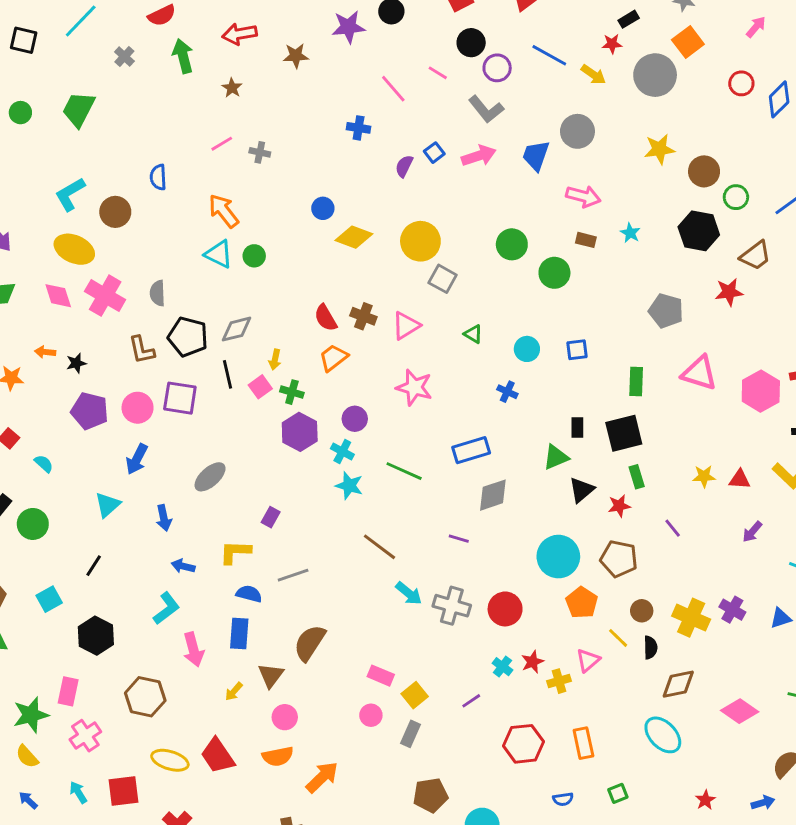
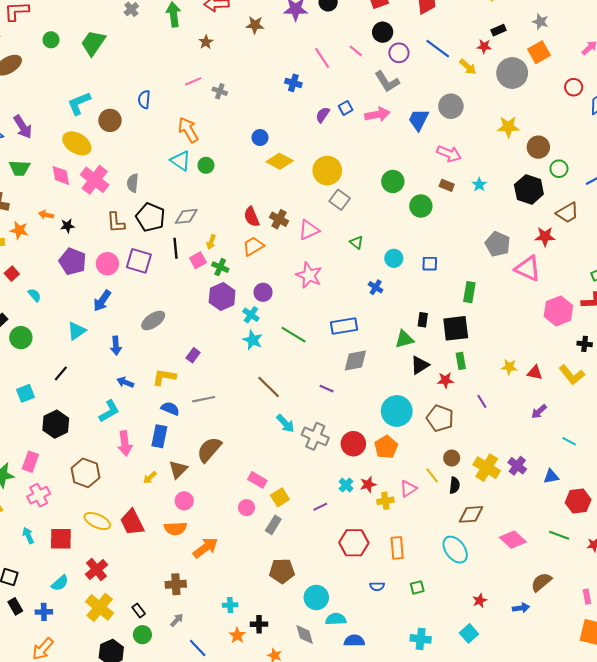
pink triangle: (699, 373) -> (528, 269), moved
orange pentagon: (582, 603) -> (386, 447), moved

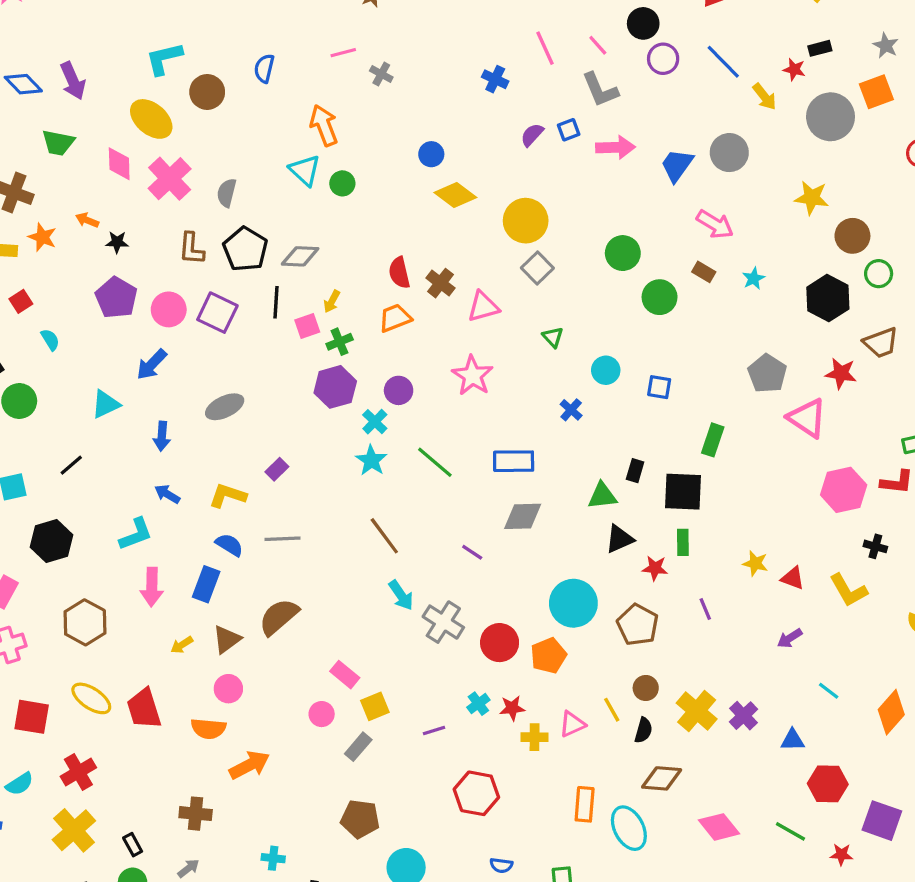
gray L-shape: (387, 82) -> (600, 90), moved
green cross: (220, 267) -> (340, 342), turned 35
orange rectangle: (397, 548) -> (585, 804), moved

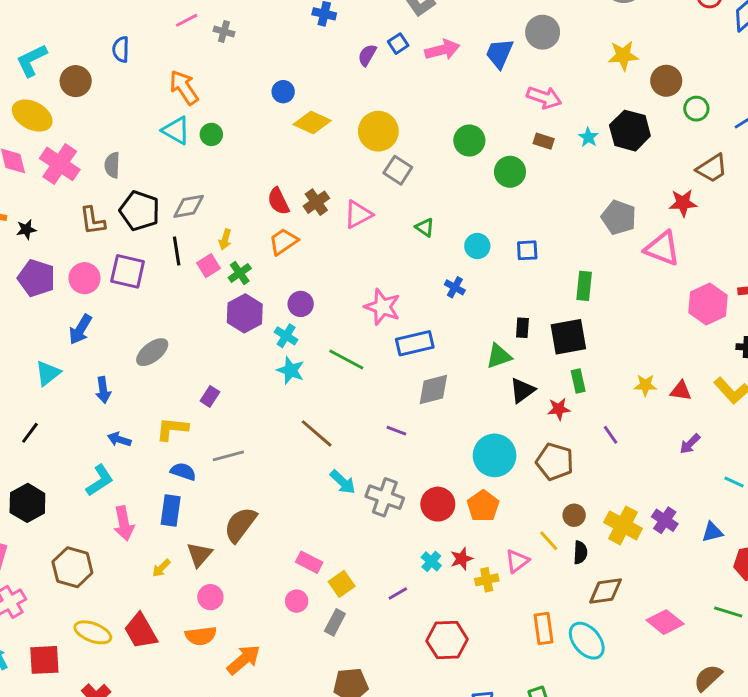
brown cross: (441, 283) -> (316, 202), turned 30
black hexagon: (828, 298) -> (630, 131), moved
pink star: (472, 376) -> (382, 307), moved

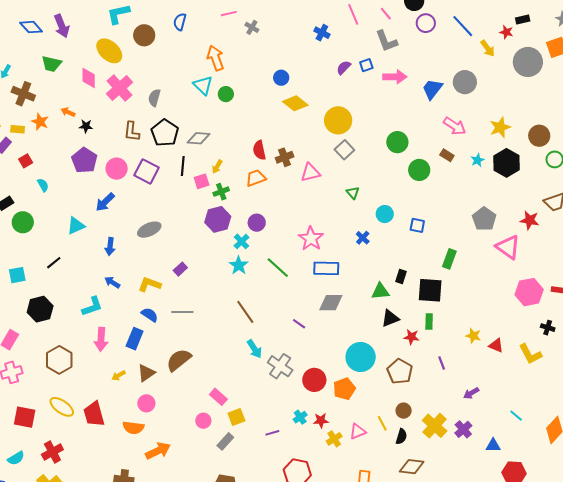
yellow star: (623, 55) -> (500, 127), moved, turned -30
purple arrow: (690, 444) -> (471, 393), moved
yellow cross: (487, 580) -> (334, 439), turned -35

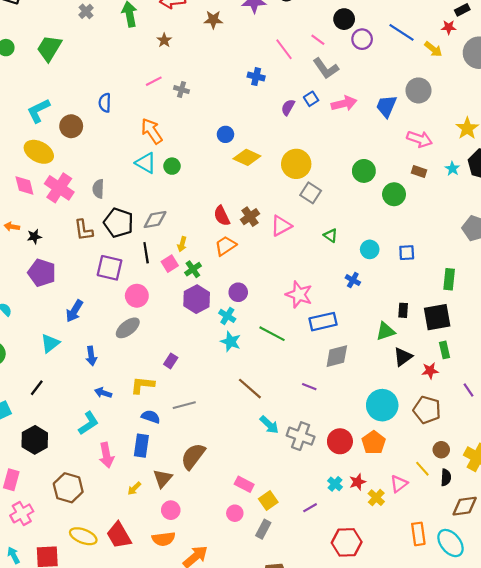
pink circle: (117, 169) -> (137, 296), moved

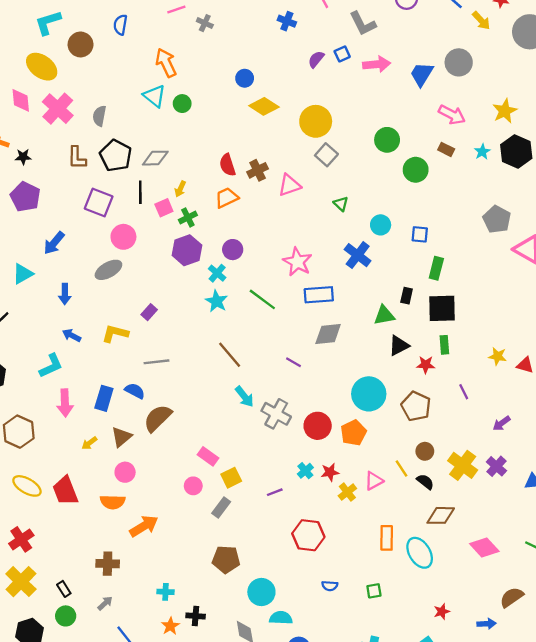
green rectangle: (449, 279) -> (436, 268), moved
blue cross: (353, 280) -> (358, 255), size x1.6
blue semicircle: (151, 417) -> (135, 391), moved
black semicircle: (446, 477) -> (425, 482), turned -63

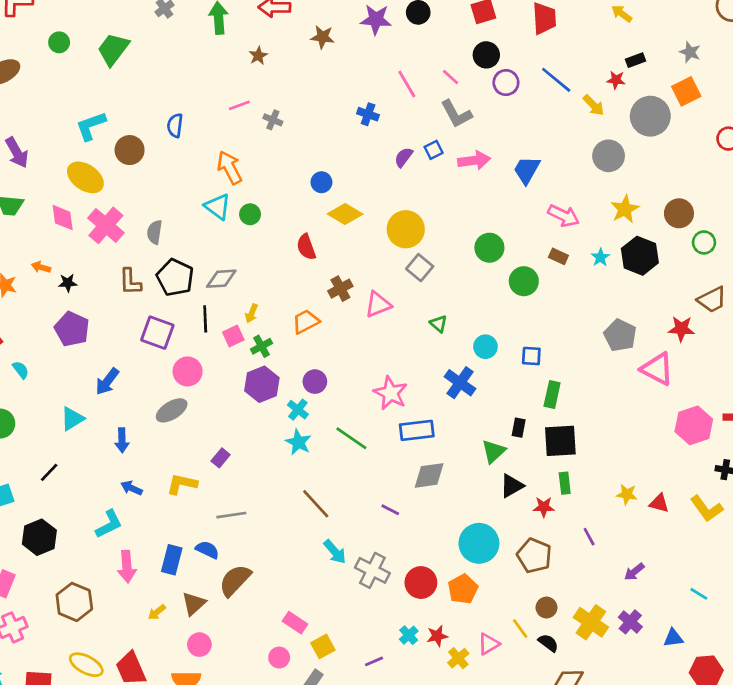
gray circle: (459, 62) -> (609, 156), moved
red semicircle: (227, 165) -> (306, 247), moved
green triangle: (384, 315) -> (494, 451), turned -30

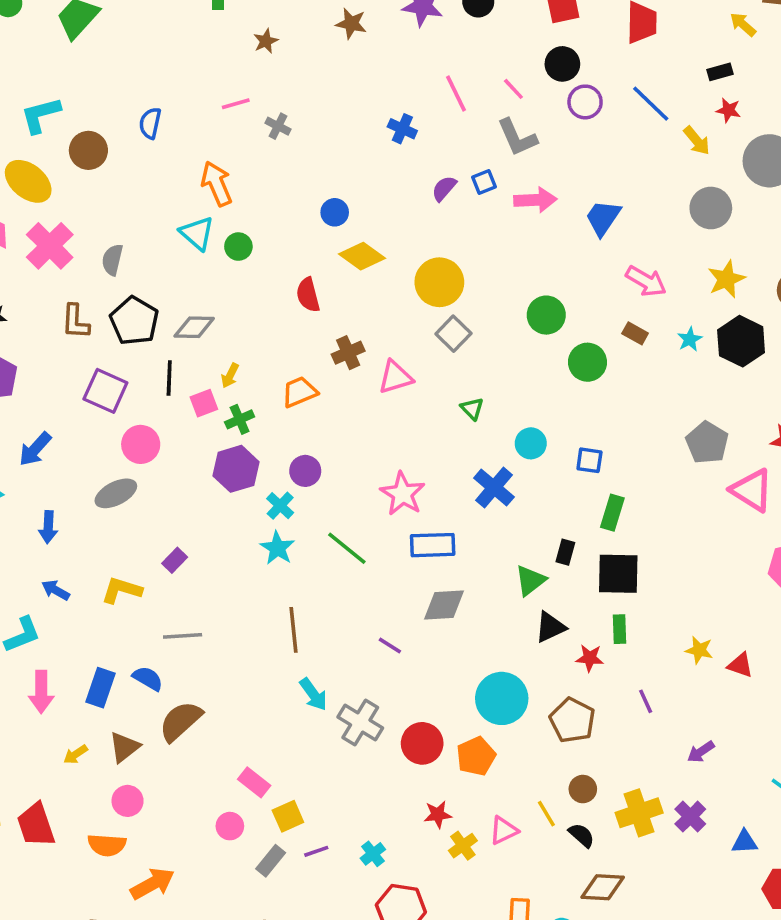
black rectangle: (635, 60) -> (720, 72), moved
brown line: (316, 504) -> (294, 630), turned 32
yellow cross: (591, 622) -> (639, 813), turned 32
cyan cross: (409, 635) -> (373, 854), moved
purple line: (374, 661) -> (316, 851), moved

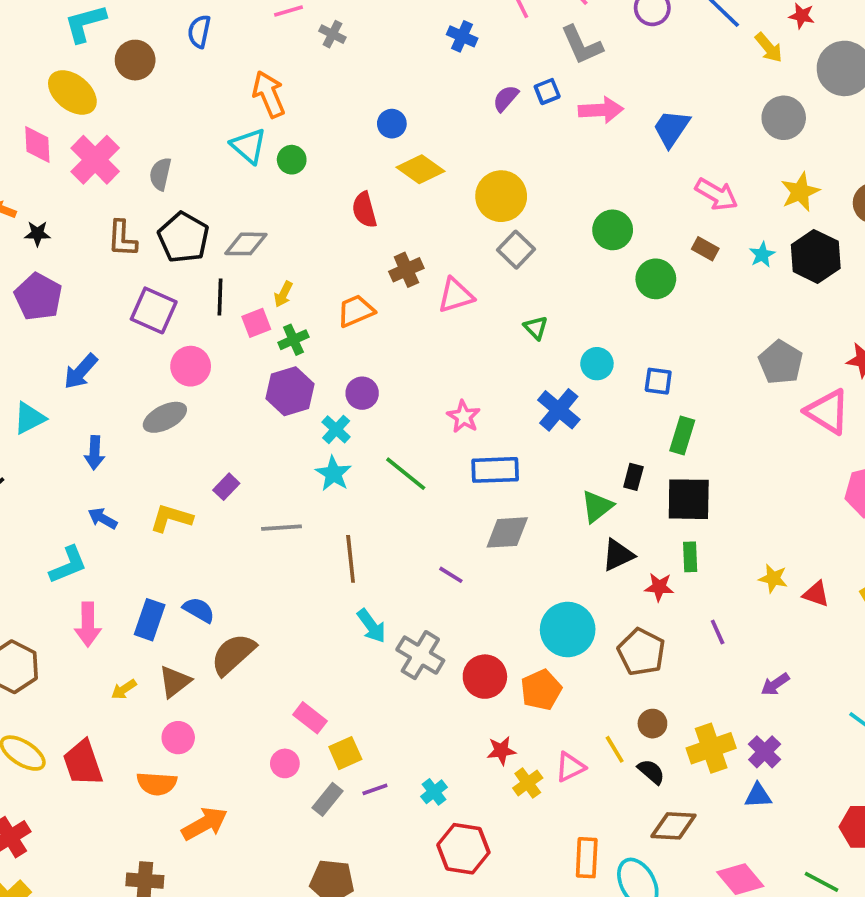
pink star: (403, 494) -> (464, 417), size x0.7
gray line: (183, 636) -> (281, 528), moved
blue triangle: (745, 842) -> (758, 796), moved

